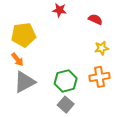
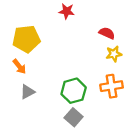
red semicircle: (95, 19) -> (107, 33), moved
gray triangle: (25, 82) -> (27, 92), size x0.6

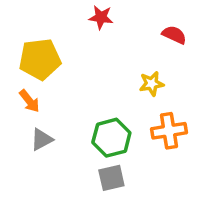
red semicircle: (107, 33) -> (174, 35), moved
yellow star: (114, 54) -> (152, 84), moved
gray square: (74, 117) -> (111, 178), turned 36

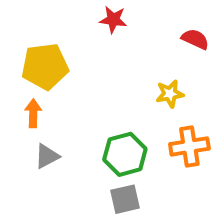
orange arrow: (29, 101) -> (33, 113), turned -140

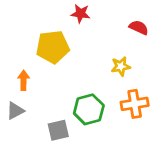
yellow pentagon: (45, 66) -> (53, 47), moved
gray triangle: (47, 156) -> (15, 111), moved
gray square: (125, 199) -> (58, 130), moved

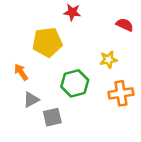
orange arrow: (24, 80) -> (21, 72), turned -35
green hexagon: (89, 109) -> (75, 83), moved
gray triangle: (15, 111) -> (31, 100), moved

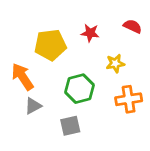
red star: (72, 12) -> (90, 33), moved
orange arrow: (21, 72) -> (22, 77), size x1.5
gray square: (52, 117) -> (70, 126), moved

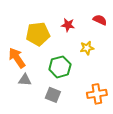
orange cross: (129, 99) -> (97, 94), moved
gray triangle: (33, 106) -> (25, 80), turned 32
gray square: (70, 126) -> (53, 95), turned 35

